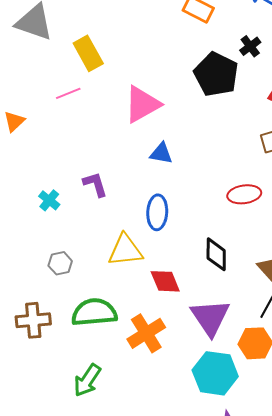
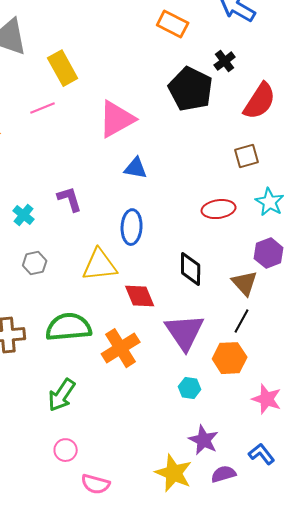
gray hexagon: (60, 263) -> (35, 263), moved
cyan hexagon: (215, 373) -> (190, 388), size x0.5

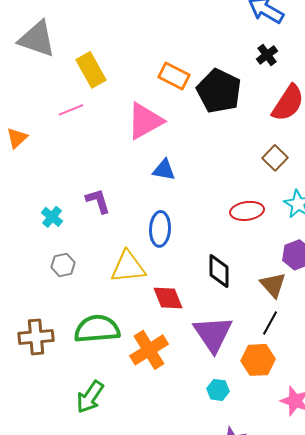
orange rectangle: (173, 24) -> (174, 76), moved
black cross: (225, 61) -> (267, 55), moved
brown square: (247, 156) -> (275, 158), turned -30

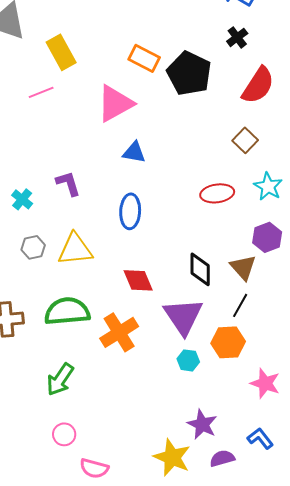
yellow triangle: (128, 267) -> (75, 249), moved
black diamond: (219, 271) -> (200, 269), moved
cyan hexagon: (218, 390) -> (188, 360), moved

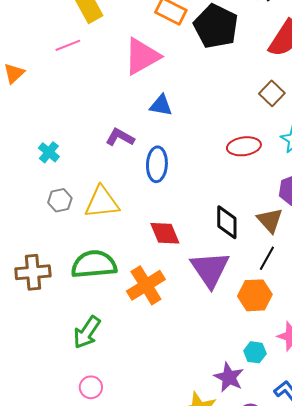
purple L-shape: (68, 183) -> (120, 137), moved, turned -44
cyan hexagon: (188, 360) -> (255, 352), moved

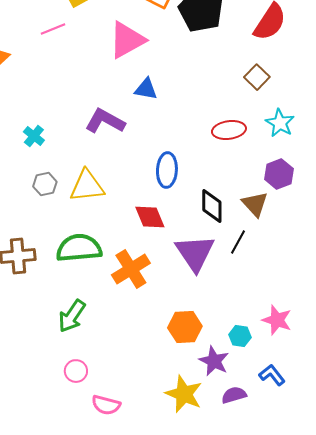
purple L-shape: (120, 137) -> (105, 121), size x1.4
blue ellipse: (157, 164) -> (167, 170), moved
black line: (267, 258) -> (238, 242), moved
orange hexagon: (255, 295) -> (185, 327), moved

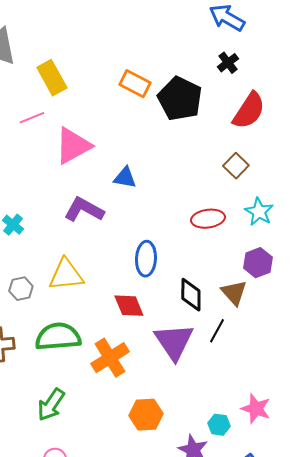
pink triangle: (127, 40) -> (73, 146), moved
gray hexagon: (45, 184) -> (21, 289), moved
orange hexagon: (185, 327) -> (146, 415), moved

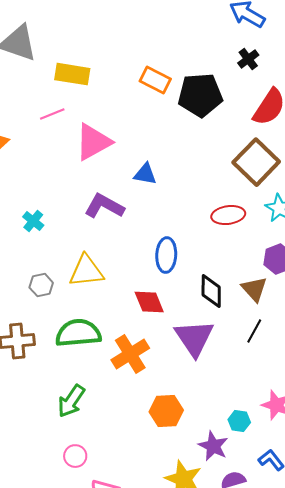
yellow rectangle: (52, 78) -> (72, 74), turned -52
black pentagon: (180, 99) -> (200, 95), turned -30
brown square: (236, 166) -> (256, 162), size x1.8
black line: (217, 331) -> (254, 331), moved

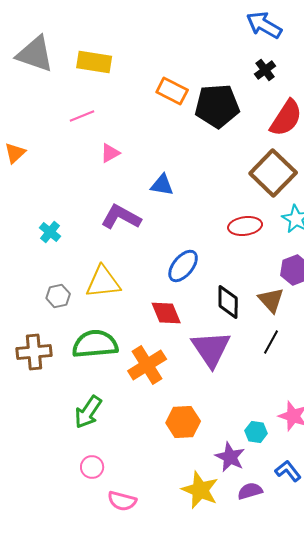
yellow rectangle: (72, 74) -> (94, 62), moved
pink line: (52, 114) -> (82, 116), moved
pink triangle: (93, 142) -> (110, 153), size x0.5
blue ellipse: (166, 255) -> (183, 266), turned 36

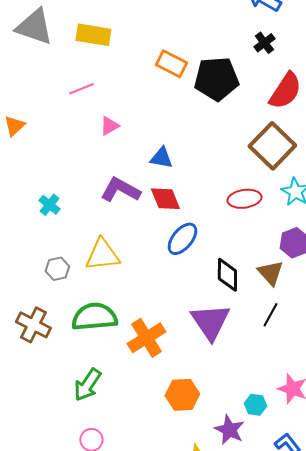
red diamond: (166, 313) -> (165, 199), moved
brown cross: (34, 352) -> (33, 325), turned 32

